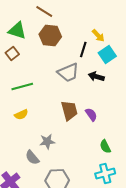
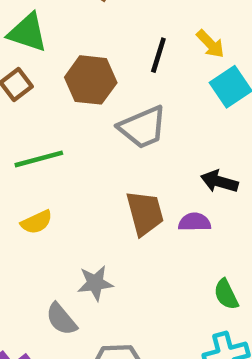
brown hexagon: (50, 36) -> (91, 80), moved
black line: (83, 50) -> (158, 55), moved
black arrow: (96, 76) -> (219, 181), moved
purple semicircle: (91, 114) -> (195, 222), turned -56

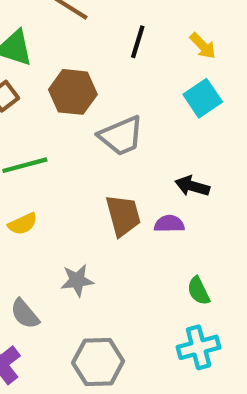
yellow arrow: (210, 44) -> (203, 46), moved
black line: (158, 55) -> (138, 42), moved
gray semicircle: (61, 319) -> (25, 314), moved

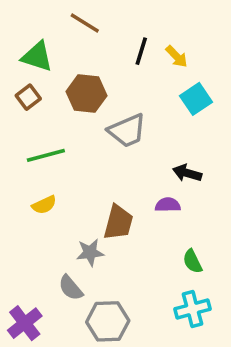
yellow arrow: (203, 46) -> (177, 57), moved
brown trapezoid: (123, 215) -> (118, 222), moved, turned 30
gray semicircle: (25, 314) -> (71, 288), moved

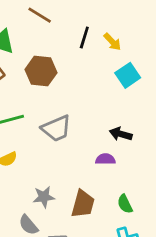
gray trapezoid: (127, 131) -> (56, 128), moved
brown trapezoid: (118, 222) -> (83, 204), moved

